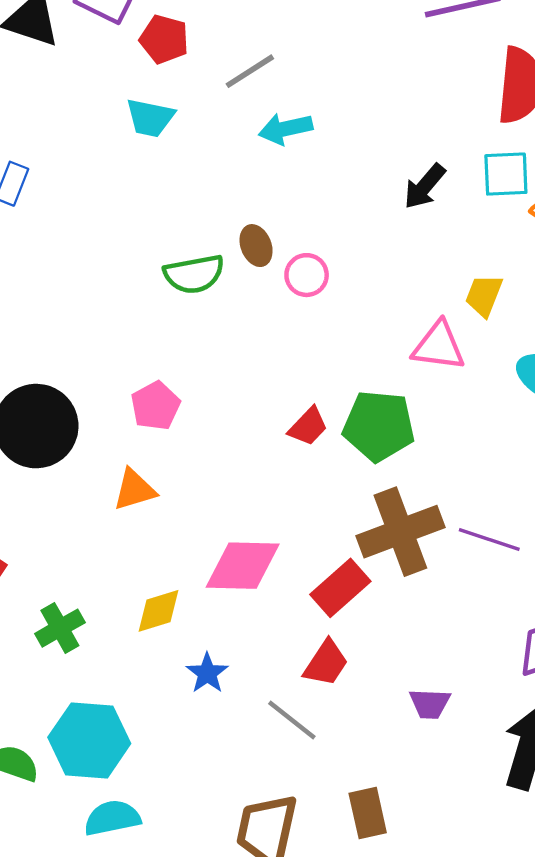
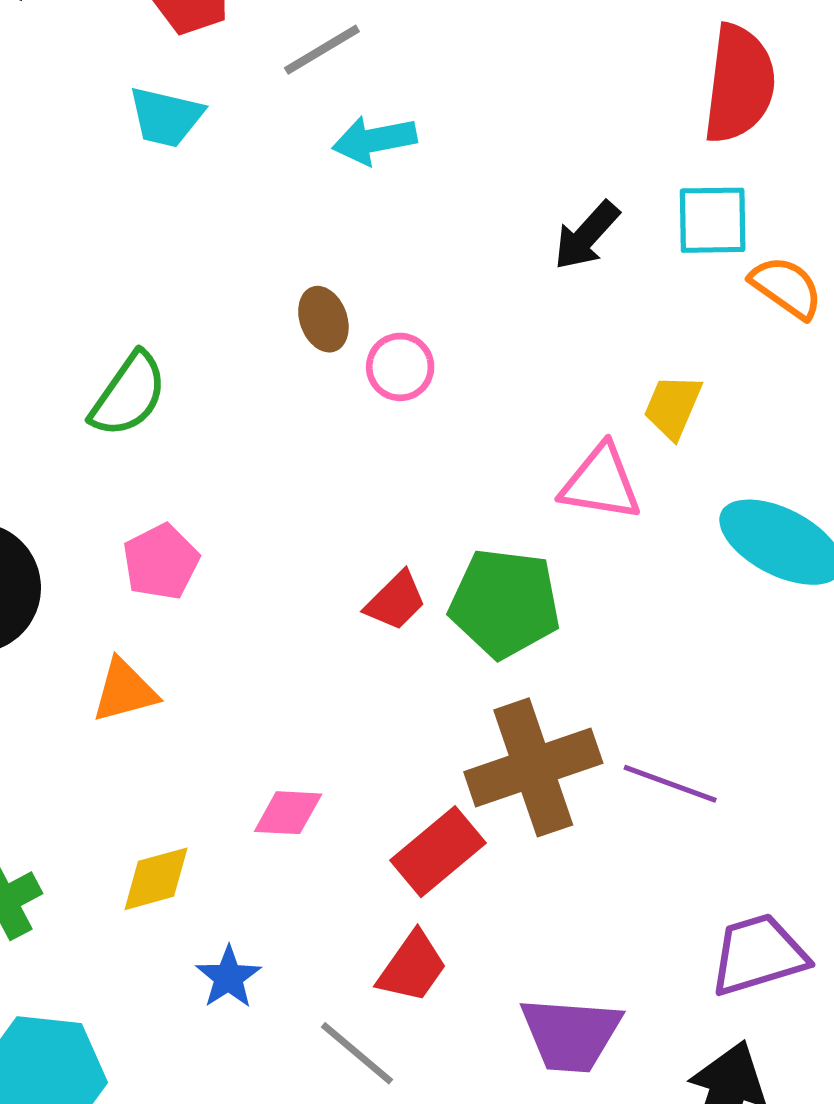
green semicircle: (194, 274) -> (129, 395), moved, turned -46
pink diamond: (243, 566) -> (288, 813), size x0.6
purple trapezoid: (430, 704) -> (571, 1034), size x1.6

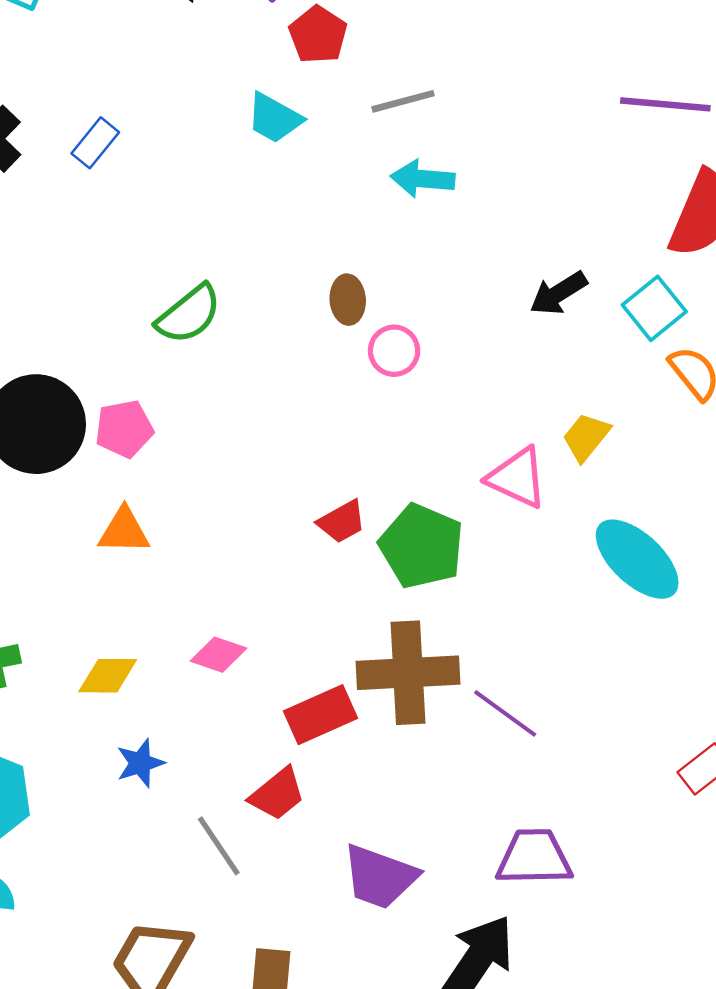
cyan square: (713, 220) -> (654, 308), turned 36
pink pentagon: (161, 562) -> (124, 429), moved

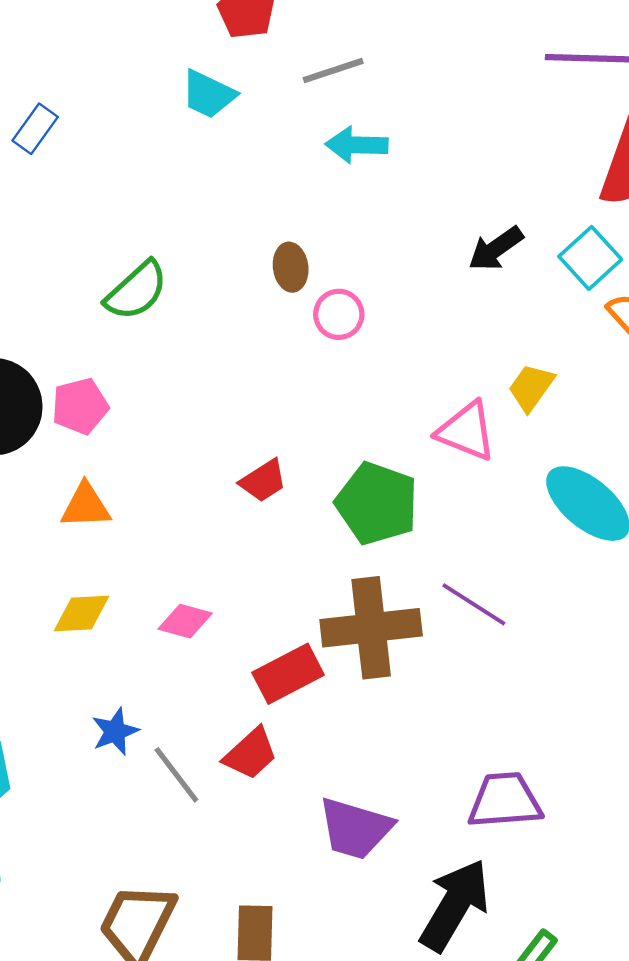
red trapezoid: (342, 522) -> (263, 481), moved
yellow diamond: (108, 676) -> (82, 614), moved
purple line: (505, 713) -> (474, 604), moved
gray line: (219, 846) -> (176, 775), moved

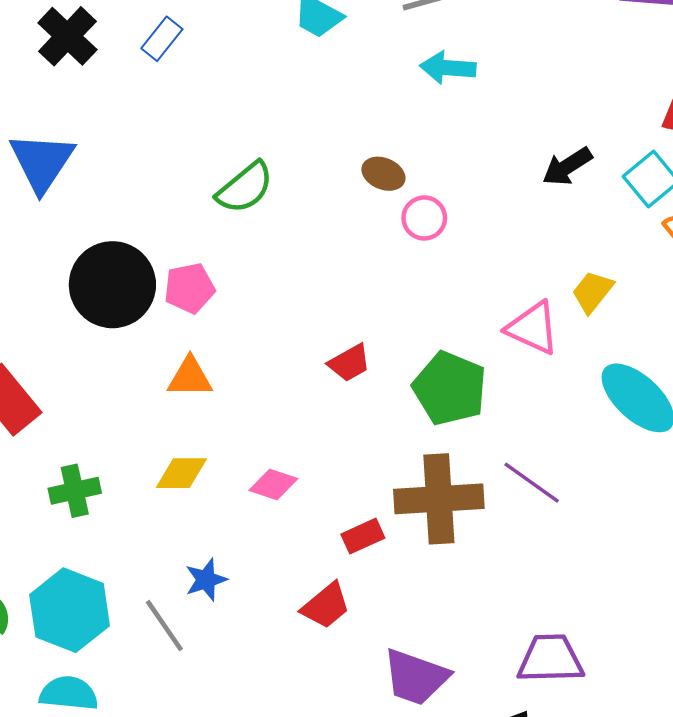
brown ellipse: (291, 267) -> (383, 174), turned -63
red rectangle: (288, 674) -> (363, 536), size x0.7
gray line: (176, 775) -> (164, 626), moved

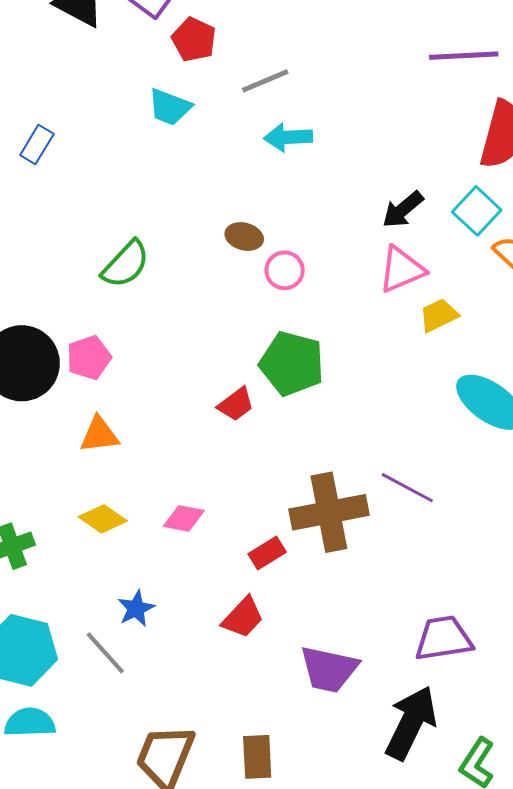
yellow trapezoid: (592, 292) -> (439, 315), turned 33
pink triangle: (533, 328) -> (402, 270), moved, turned -40
green pentagon: (450, 388) -> (292, 363), moved
yellow diamond: (181, 473) -> (103, 519), turned 42

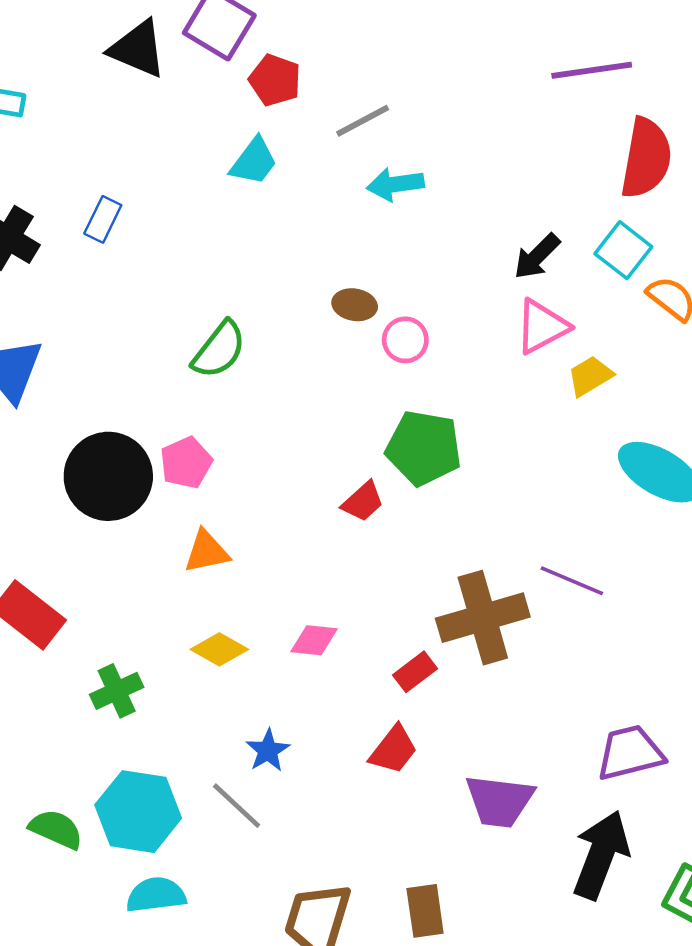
cyan trapezoid: (170, 107) -> (254, 162), turned -69

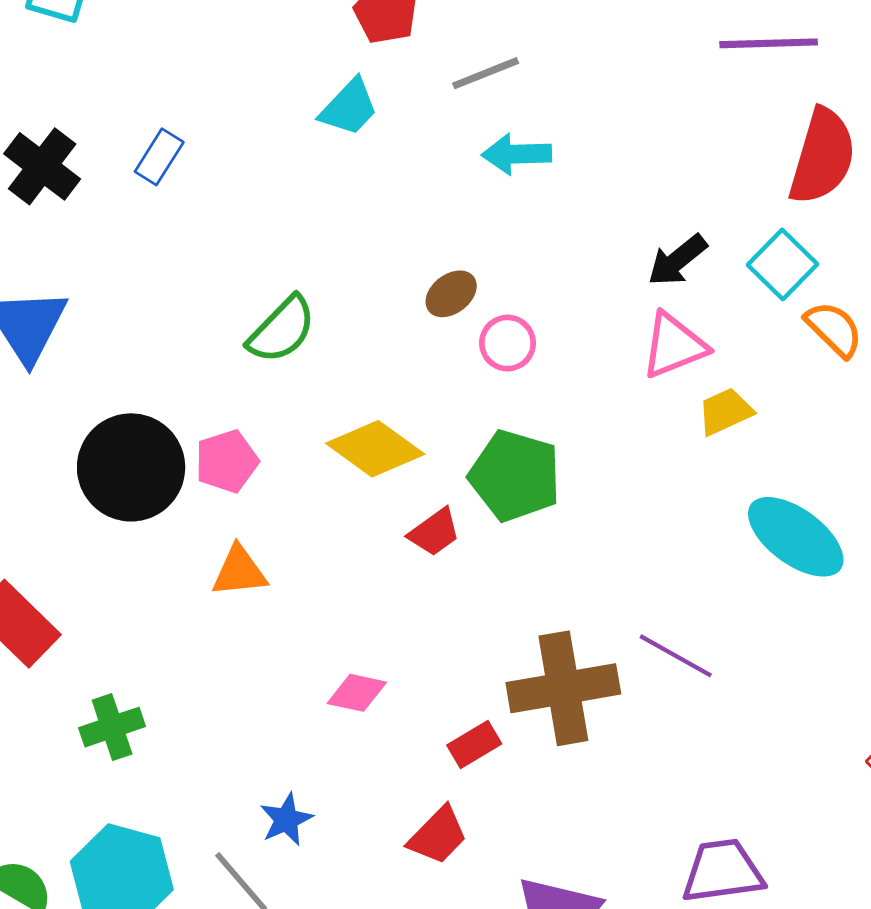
brown ellipse: (355, 305) -> (451, 294), turned -54
yellow diamond: (219, 649) -> (375, 449), moved, size x1.4

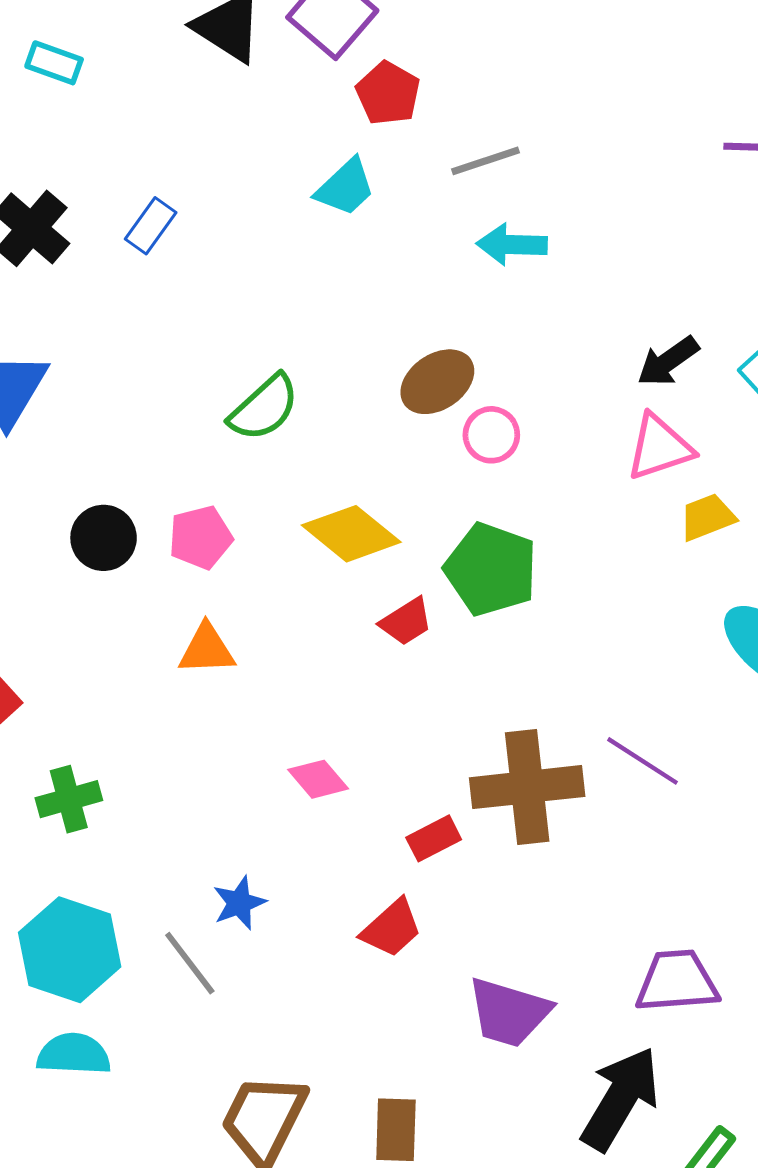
brown ellipse: (451, 294) -> (437, 382), size x1.4
black circle: (131, 467) -> (104, 538), size x0.6
pink diamond: (357, 693) -> (318, 779), turned 34

